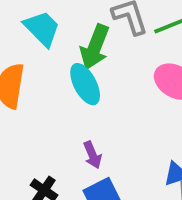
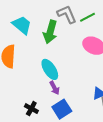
cyan ellipse: (85, 84) -> (50, 69), moved

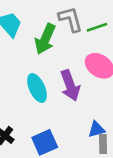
purple arrow: (55, 88) -> (70, 86), moved, size x1.6

